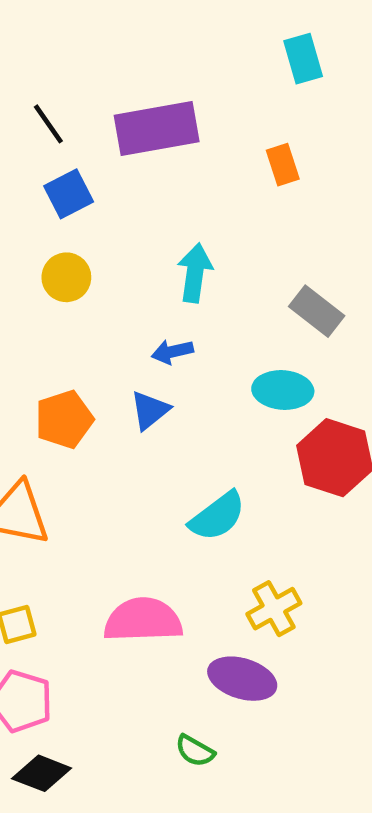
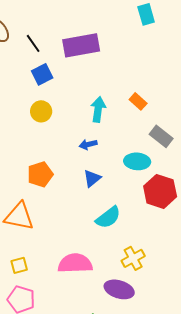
orange rectangle: (283, 165) -> (138, 101), moved, turned -30
gray rectangle: (317, 311) -> (161, 136), moved
blue triangle: (150, 410) -> (92, 178), moved

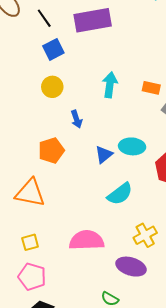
orange rectangle: (138, 101) -> (151, 88), moved, turned -30
blue arrow: (88, 144) -> (77, 119), moved, turned -96
cyan ellipse: (137, 161) -> (132, 146), moved

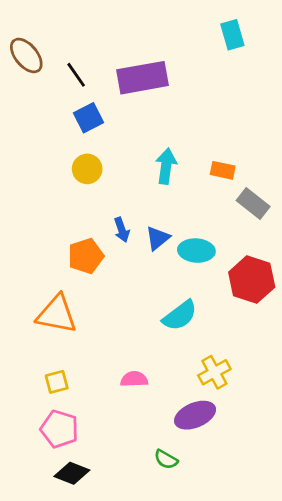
blue arrow: (77, 119) -> (122, 230), moved
blue triangle: (104, 154) -> (158, 238), moved
pink semicircle: (87, 240) -> (134, 379), size x0.6
purple ellipse: (131, 267) -> (195, 415), turned -40

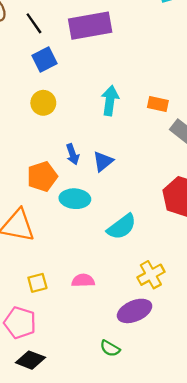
cyan ellipse: (196, 251) -> (75, 199), moved
yellow square: (57, 382) -> (37, 283), moved

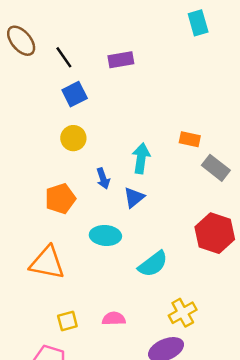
purple rectangle: (90, 26) -> (121, 60), size x0.6
cyan arrow: (110, 100) -> (141, 158), moved
blue arrow: (73, 154) -> (103, 178), moved
orange pentagon: (42, 176) -> (60, 199), moved

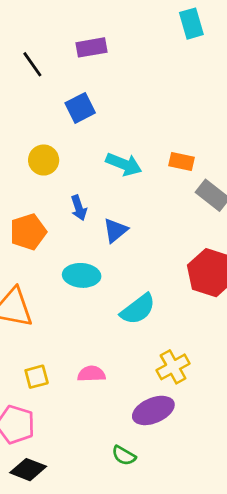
purple rectangle: (121, 60) -> (91, 47), moved
blue square: (75, 94) -> (80, 108), moved
cyan arrow: (141, 158) -> (124, 164), moved, turned 104

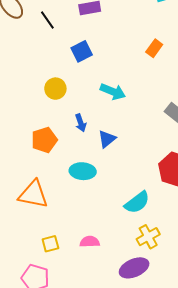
orange rectangle: (181, 161) -> (154, 48), moved, turned -66
cyan semicircle: (138, 309) -> (137, 202), moved

